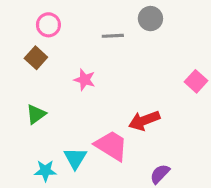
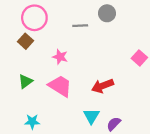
pink circle: (48, 25) -> (34, 18), size x1.5
pink trapezoid: (111, 146) -> (60, 86), moved
cyan triangle: (75, 158) -> (91, 116), moved

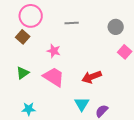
gray circle: (107, 13) -> (116, 27), moved

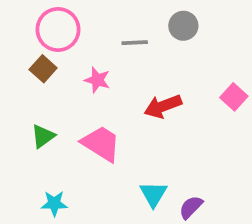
gray circle: (116, 27) -> (183, 26), moved
pink star: (54, 51) -> (97, 80), moved
red arrow: (92, 77) -> (163, 106), moved

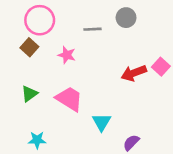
red arrow: (163, 106) -> (134, 73), moved
cyan triangle: (153, 194) -> (102, 122), moved

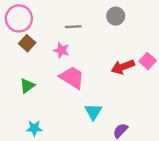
pink circle: (40, 20) -> (19, 18), moved
gray line: (93, 29) -> (73, 27), moved
pink trapezoid: (69, 99) -> (72, 77), moved

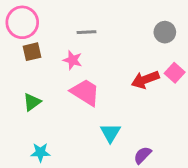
gray circle: (116, 16) -> (165, 32), moved
brown square: (27, 43) -> (32, 52), turned 35

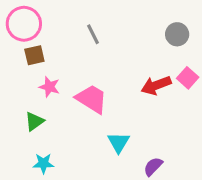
gray line: (87, 32) -> (93, 34), turned 66
pink star: (73, 60) -> (49, 87), moved
green triangle: (32, 102) -> (34, 121), moved

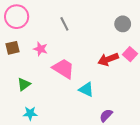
brown square: (34, 55) -> (12, 48), moved
pink star: (49, 87) -> (41, 49), moved
cyan triangle: (119, 142) -> (86, 89), moved, turned -35

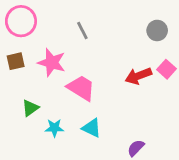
pink star: (41, 49) -> (52, 63), size x1.5
cyan triangle: (86, 89) -> (92, 128), moved
cyan star: (30, 113) -> (54, 128), moved

